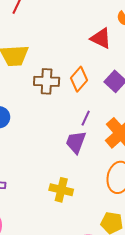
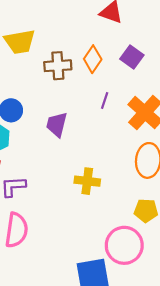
purple trapezoid: (76, 142) -> (57, 124), moved

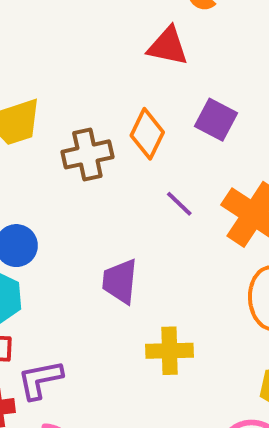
purple line: (105, 101) -> (179, 204), turned -56
purple trapezoid: (57, 124) -> (120, 281), moved

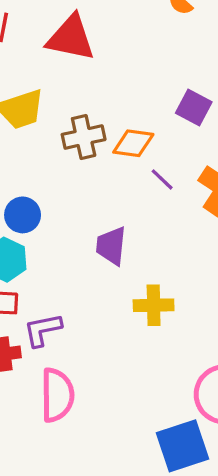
red triangle: (168, 46) -> (71, 38), moved, size x1.4
orange diamond: (147, 134) -> (133, 143), moved, turned 72

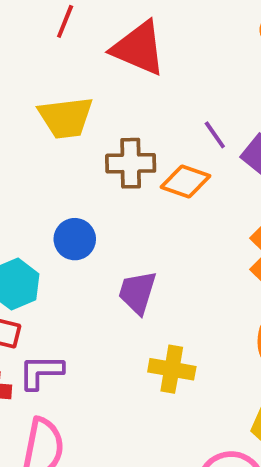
purple line: (162, 179) -> (215, 135), moved
blue circle: (23, 215) -> (75, 239), moved

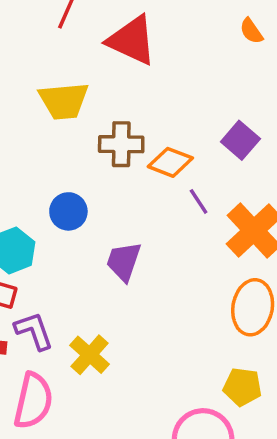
purple line: (215, 135) -> (199, 201), moved
yellow cross: (172, 369) -> (90, 355), moved, turned 30
purple L-shape: (41, 372) -> (34, 331), turned 69

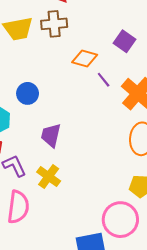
brown cross: (121, 144) -> (54, 24), moved
purple trapezoid: (124, 262) -> (51, 135), moved

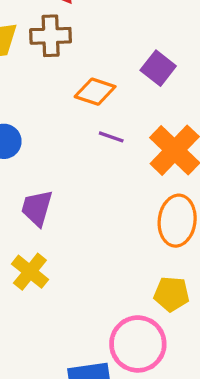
purple line: (104, 80) -> (111, 137), moved, turned -35

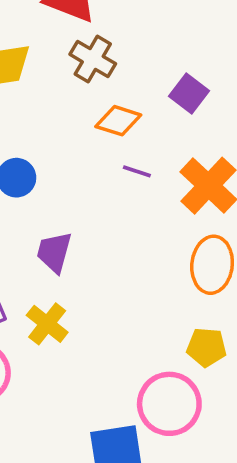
brown cross: (51, 36) -> (93, 59), moved, turned 33

